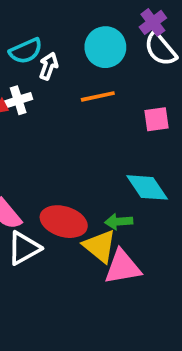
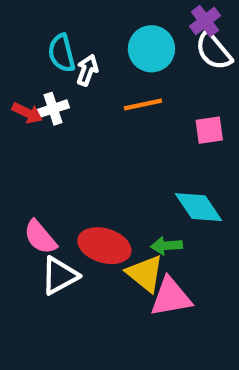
cyan semicircle: (26, 51) -> (62, 53), turned 100

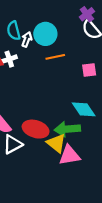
cyan circle: (151, 49) -> (45, 34), moved
green arrow: (166, 246) -> (67, 129), size x1.6

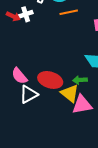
green arrow: (67, 129) -> (80, 80), size x0.6

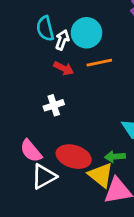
white cross: (26, 14) -> (54, 105), moved
red arrow: (13, 16) -> (64, 68), moved

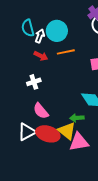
pink semicircle: (31, 151) -> (41, 111), moved
red ellipse: (74, 157) -> (48, 134), moved

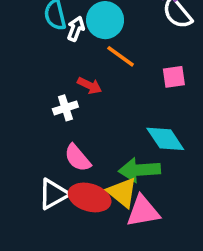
orange line: (66, 52) -> (121, 56), turned 48
red arrow: (41, 56) -> (90, 86), moved
green arrow: (77, 118) -> (139, 170), size x1.6

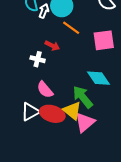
pink square: (174, 77) -> (104, 40), size x1.5
white cross: (65, 108) -> (38, 59), turned 32
green arrow: (139, 170) -> (83, 97), turned 55
pink triangle: (143, 211) -> (85, 122), turned -30

